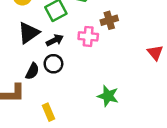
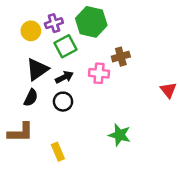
black semicircle: (32, 71) -> (31, 98), moved

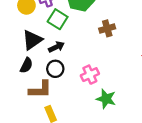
green square: (66, 46) -> (58, 19), turned -30
pink cross: (99, 73) -> (90, 75), moved, turned -30
brown L-shape: (21, 132) -> (40, 90), moved

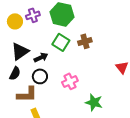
green square: (58, 19) -> (61, 42), moved
green star: (106, 99) -> (94, 102), moved

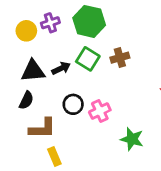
black triangle: (20, 51) -> (33, 71), turned 30
black arrow: (41, 57) -> (61, 68), moved
black circle: (40, 76) -> (73, 104), moved

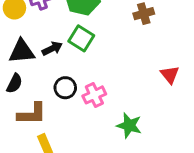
brown cross: (120, 58) -> (144, 14), moved

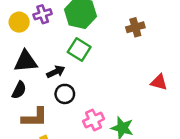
black arrow: (52, 48) -> (56, 72), moved
red triangle: (170, 75) -> (159, 82), turned -36
pink cross: (94, 95) -> (94, 120), moved

